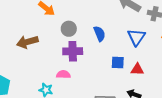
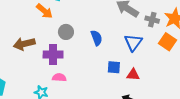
purple cross: (73, 51) -> (53, 55), moved

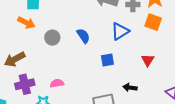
blue triangle: (133, 42) -> (120, 31), turned 36
purple cross: (53, 55) -> (25, 84), moved
red triangle: (133, 75) -> (148, 60), moved, turned -48

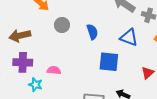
blue triangle: (120, 31) -> (129, 37), turned 36
blue square: (107, 60) -> (109, 62), size x1.5

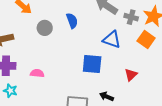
blue semicircle: (92, 32) -> (72, 21), moved
cyan star: (35, 85) -> (10, 91), moved

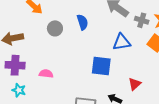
blue triangle: (112, 40) -> (122, 42), turned -30
red triangle: (131, 75) -> (135, 84), moved

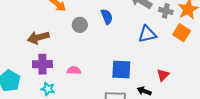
blue square: (101, 66) -> (121, 70), moved

